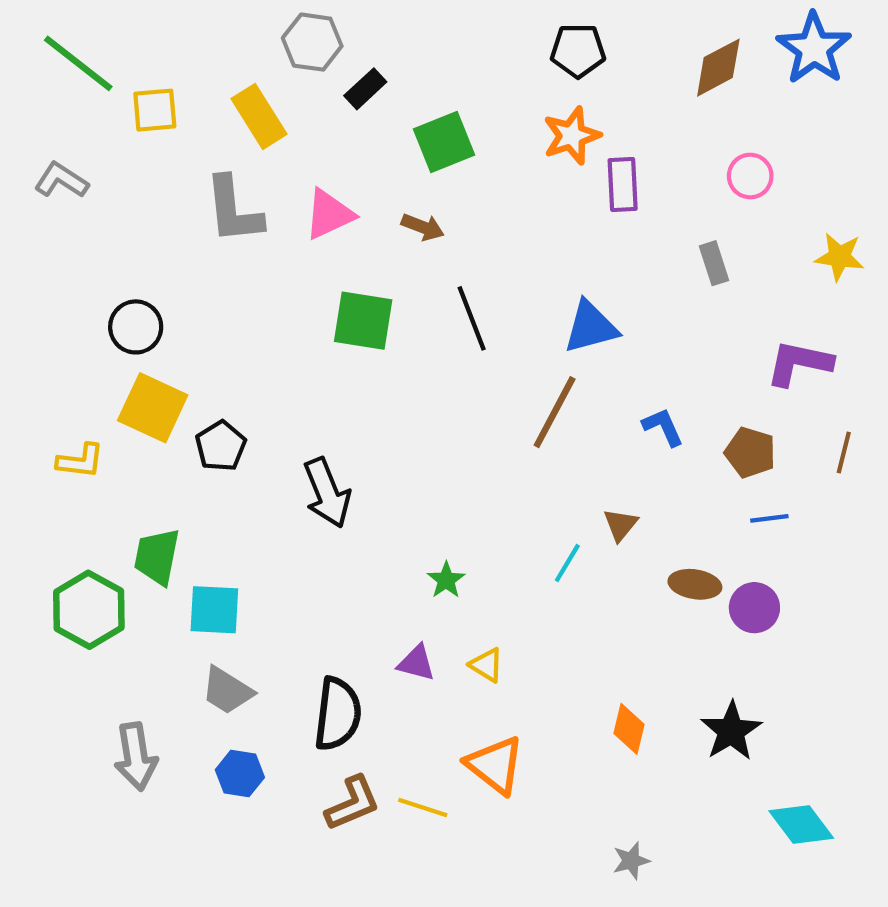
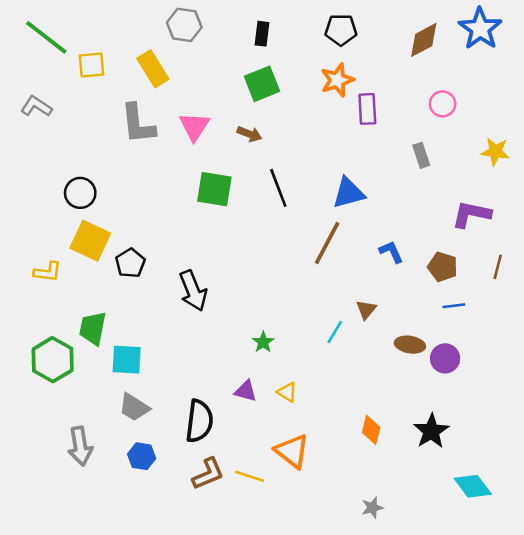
black rectangle: (365, 89) -> (262, 34), moved, turned -40
pink triangle: (329, 214) -> (194, 126), turned -32

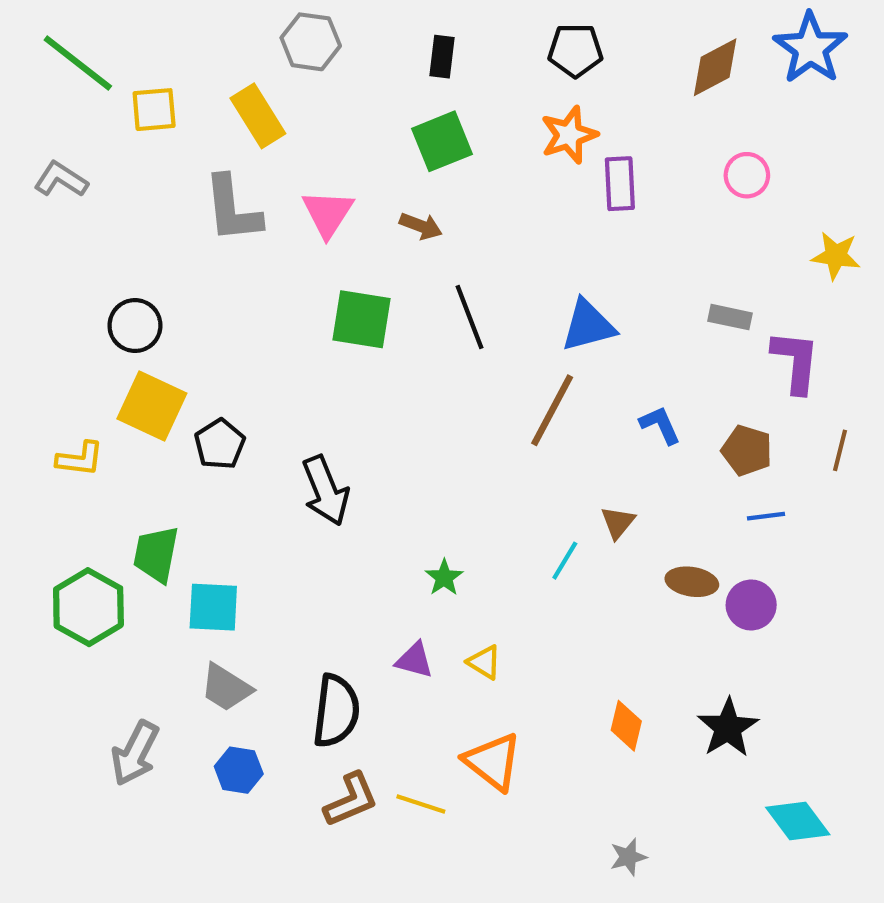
gray rectangle: (421, 155) -> (730, 317), moved, turned -60
purple L-shape: (471, 214) -> (796, 362), turned 84
gray arrow: (80, 446) -> (135, 753), turned 36

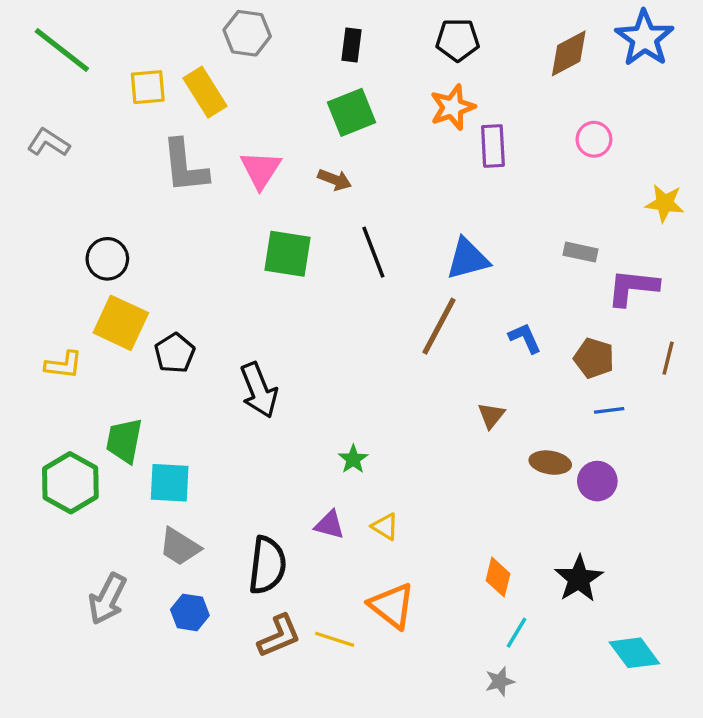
yellow square: (154, 110) -> (148, 87), moved
purple L-shape: (796, 362) -> (633, 287), turned -90
cyan line: (565, 561) -> (517, 633), moved

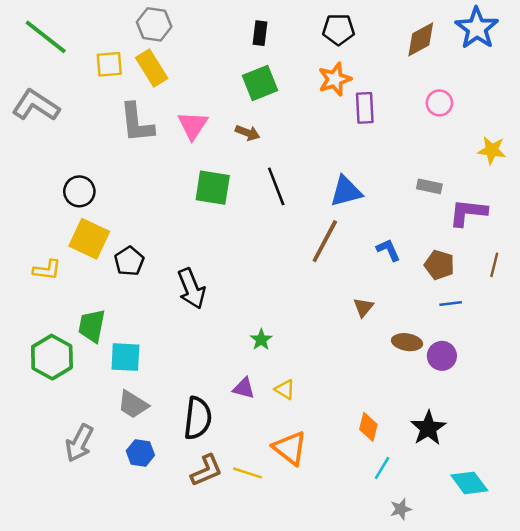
gray hexagon: (247, 33) -> (154, 24), moved
gray L-shape: (48, 143) -> (36, 105), size x1.5
gray star: (500, 681) -> (401, 509), moved

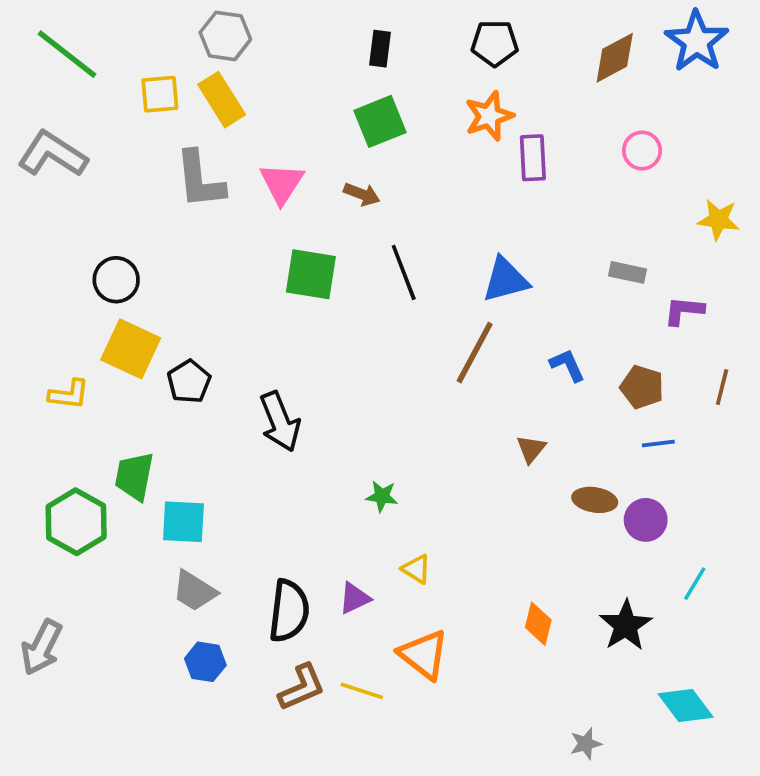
purple L-shape: (468, 213) -> (684, 311), size x0.7
green star: (261, 340) -> (382, 496), turned -30
purple triangle: (244, 388) -> (355, 598), moved, turned -40
gray arrow: (79, 443) -> (42, 647), moved
cyan line: (382, 468) -> (695, 584), moved

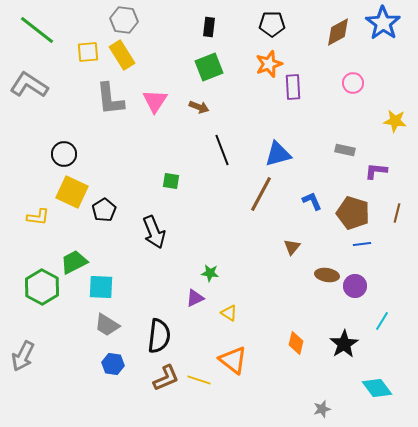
green square: (311, 274) -> (171, 181), moved, size x0.6
brown pentagon: (642, 387) -> (353, 213), size x1.4
green trapezoid: (134, 476) -> (74, 262), turned 52
purple triangle: (355, 598) -> (195, 298), moved

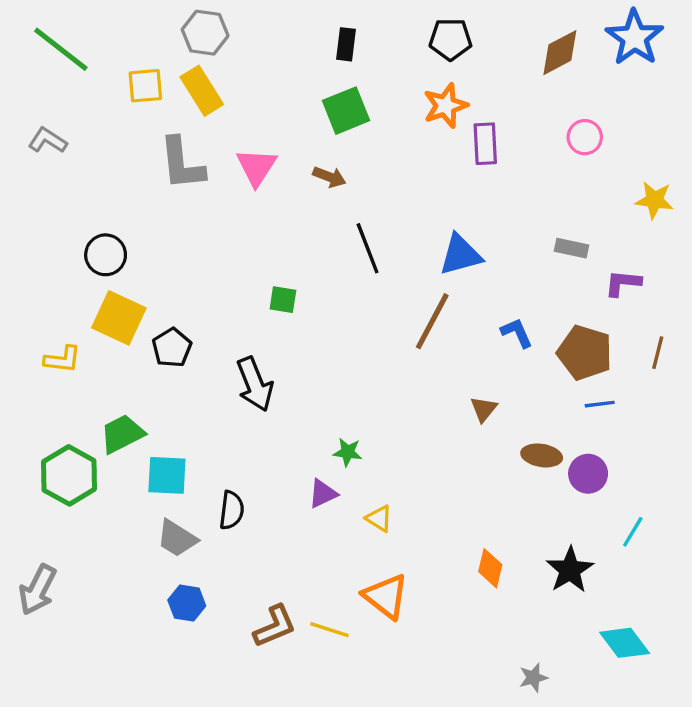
gray L-shape: (29, 85) -> (48, 140), size x0.6
black semicircle: (159, 336) -> (232, 510), moved, size x0.7

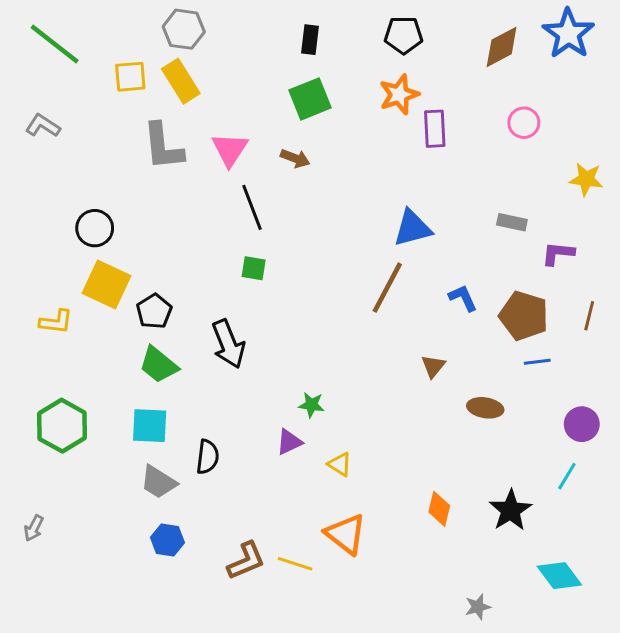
black line: (368, 248) -> (252, 207), moved
green trapezoid: (122, 434) -> (159, 365), moved, turned -114
purple circle: (588, 474) -> (582, 424), moved
gray arrow: (38, 590) -> (34, 528), size x0.6

